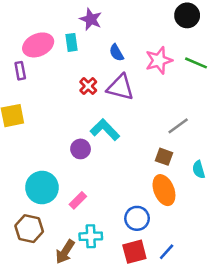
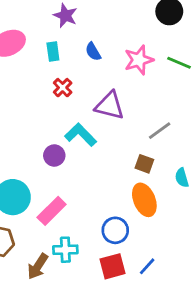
cyan rectangle: (72, 42) -> (53, 52), moved
purple triangle: (120, 87) -> (110, 106), moved
pink rectangle: (78, 200) -> (52, 211), size x1.5

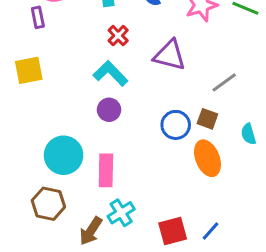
cyan L-shape: (81, 135) -> (111, 73), moved
pink rectangle: (52, 211) -> (106, 170), turned -44
blue circle: (115, 230) -> (176, 125), moved
cyan cross: (65, 250) -> (121, 213), turned -30

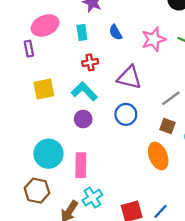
red cross: (118, 36) -> (90, 62), turned 35
yellow square: (29, 70) -> (44, 89), moved
brown square: (207, 119) -> (167, 126), moved
blue circle: (176, 125) -> (126, 114), moved

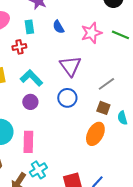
red cross: (90, 62) -> (19, 47), moved
purple triangle: (129, 77) -> (70, 66), turned 40
orange ellipse: (158, 156) -> (95, 134), turned 50

